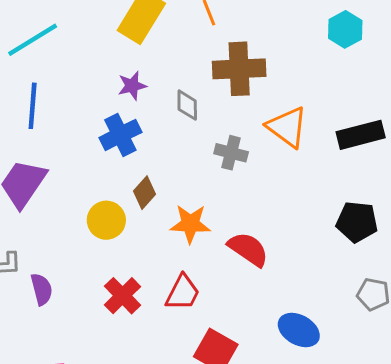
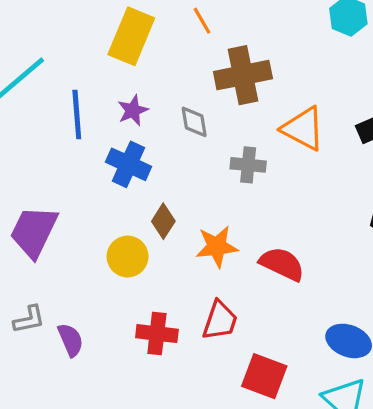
blue line: (33, 106) -> (77, 114), moved
blue cross: (120, 135) -> (129, 164), turned -30
red cross: (122, 296) -> (157, 334), turned -30

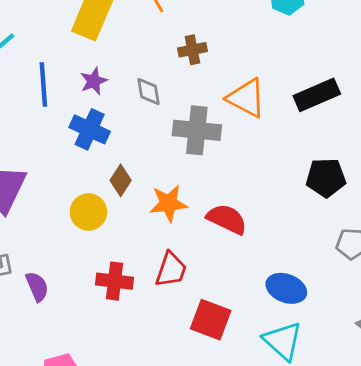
brown cross: (243, 75) -> (192, 50), size x0.6
gray cross: (248, 165) -> (197, 130), size x1.5

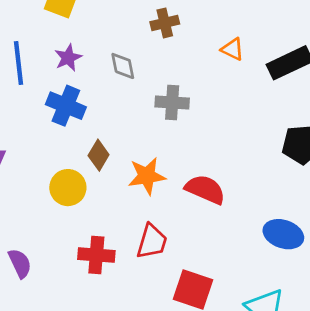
orange triangle: (246, 98) -> (233, 49), moved, size x0.6
gray cross: (197, 130) -> (172, 102), size x0.7
blue ellipse: (286, 288) -> (283, 234), moved

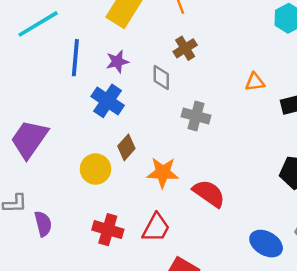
brown cross: (165, 23) -> (185, 48), moved, turned -30
orange triangle: (233, 49) -> (255, 82), turned -45

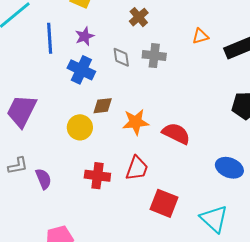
gray diamond: (161, 78) -> (121, 57), moved
gray cross: (196, 116) -> (154, 56), moved
brown diamond: (126, 147) -> (103, 106), turned 50

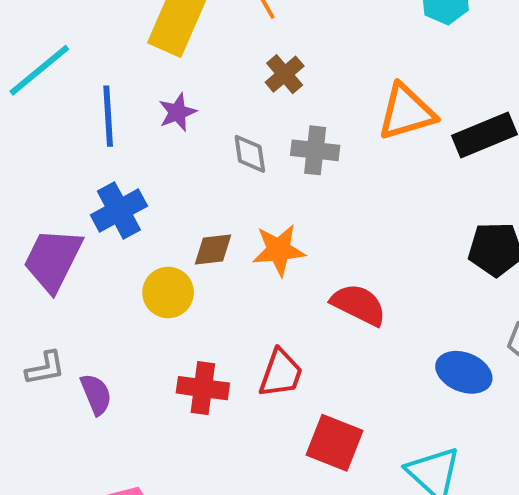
orange triangle: (200, 36) -> (406, 112), size x1.8
blue cross: (81, 70) -> (119, 210), moved, turned 36
orange star: (136, 122) -> (279, 250), moved

